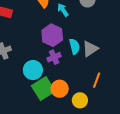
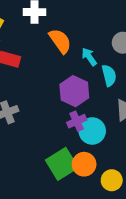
cyan semicircle: (74, 46) -> (109, 75), moved
cyan circle: (33, 70) -> (92, 131), moved

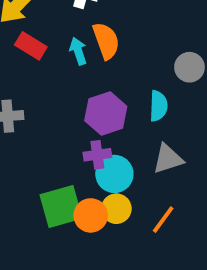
cyan arrow: (89, 57) -> (78, 51), moved
yellow circle: (112, 180) -> (116, 209), moved

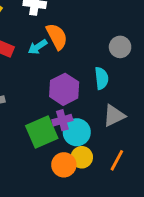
cyan arrow: (78, 51) -> (38, 47), turned -96
green square: (61, 206) -> (42, 132), moved

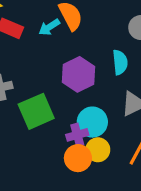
purple cross: (62, 120) -> (77, 135), moved
green square: (42, 132) -> (36, 111), moved

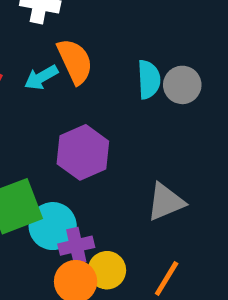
cyan semicircle: (120, 62) -> (149, 79), moved
cyan circle: (92, 122) -> (53, 226), moved

